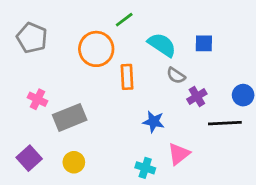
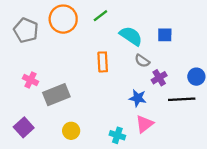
orange circle: (96, 49) -> (63, 19), moved
blue star: (154, 122) -> (138, 98), moved
yellow circle: (74, 162) -> (71, 131), moved

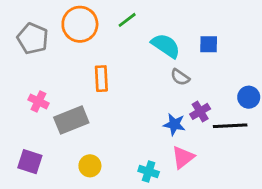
orange rectangle: (103, 62) -> (101, 79), moved
purple cross: (159, 78) -> (200, 111), moved
purple square: (24, 127) -> (30, 162), turned -30

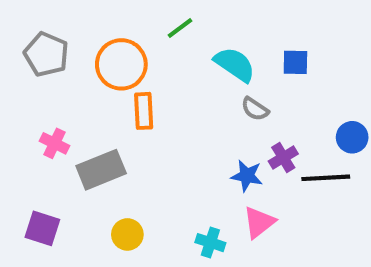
orange circle: (80, 24) -> (121, 64), moved

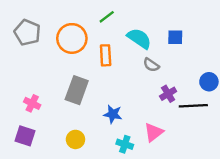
orange rectangle: (144, 111) -> (106, 55), moved
pink cross: (54, 143) -> (32, 103), moved
gray rectangle: (101, 170) -> (77, 90), moved, turned -48
blue star: (247, 176) -> (113, 114), moved

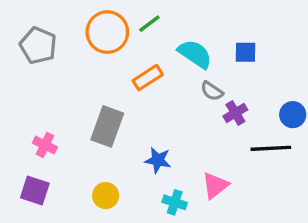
orange circle: (72, 38) -> (107, 32), moved
orange rectangle: (106, 55) -> (148, 78), turned 60
purple cross: (168, 94) -> (235, 113), moved

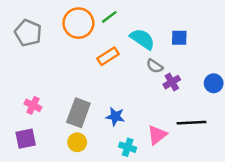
gray rectangle: (107, 126) -> (78, 113), moved
black line: (271, 148) -> (191, 123), moved
purple square: (35, 190) -> (26, 139), turned -30

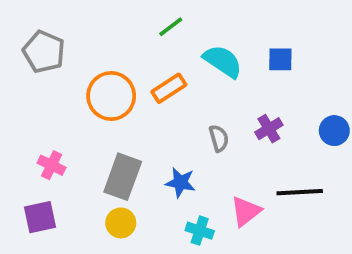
orange circle: (78, 23) -> (111, 96), moved
gray semicircle: (155, 66) -> (219, 138), moved, turned -140

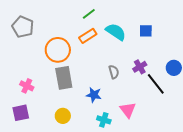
orange rectangle: (169, 88) -> (88, 36), moved
gray rectangle: (123, 177) -> (64, 78), moved, turned -30
black line: (300, 192) -> (156, 84), moved, turned 55
pink triangle: (246, 211) -> (128, 110), turned -30

